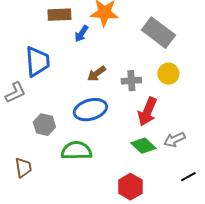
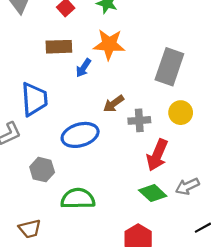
gray rectangle: (158, 33) -> (169, 67), turned 72
brown arrow: (96, 74) -> (114, 104), moved
blue ellipse: (90, 110) -> (80, 135), moved
brown trapezoid: (23, 168) -> (30, 229), moved, turned 85

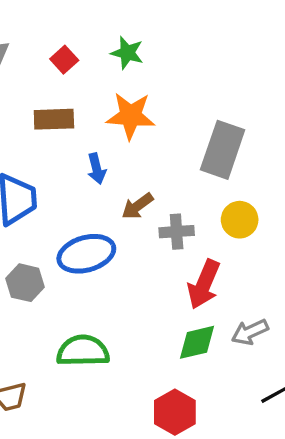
blue arrow: (83, 68) -> (97, 169), moved, turned -48
gray hexagon: (42, 170) -> (25, 283), moved
green diamond: (153, 193) -> (197, 342), turned -56

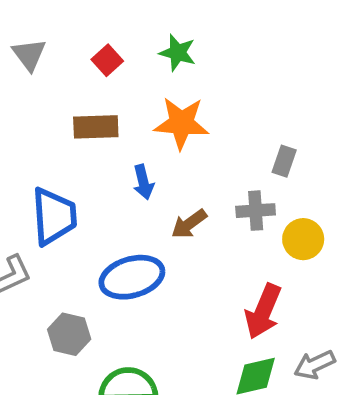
gray rectangle: (223, 150) -> (284, 161), size x0.5
gray cross: (177, 232) -> (256, 211), moved
gray hexagon: (25, 283) -> (69, 334), moved

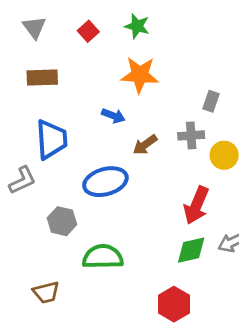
brown rectangle: (96, 127) -> (42, 77), moved
blue arrow: (143, 182) -> (113, 116), turned -55

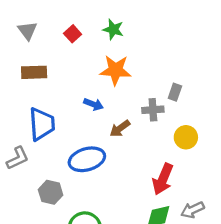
gray cross: (191, 135) -> (153, 110), moved

